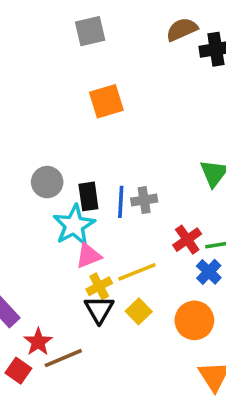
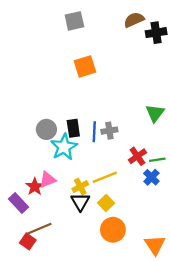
gray circle: (47, 182) -> (46, 129), moved
pink triangle: (88, 256) -> (48, 180), moved
orange circle: (194, 320) -> (113, 230), moved
red star: (38, 342) -> (35, 187), moved
brown line: (63, 358) -> (39, 229), moved

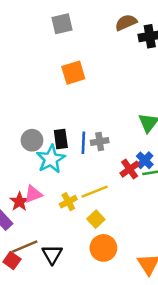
blue cross: (151, 177) -> (145, 160), moved
black triangle: (80, 202) -> (52, 254), moved

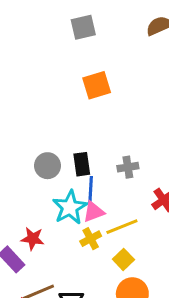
blue line: (83, 143) -> (91, 189), moved
cyan star: (51, 159) -> (70, 207), moved
pink triangle: (33, 194) -> (94, 212), moved
red star: (19, 202) -> (33, 239), turned -30

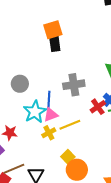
black rectangle: (82, 164) -> (55, 44), moved
gray cross: (128, 167) -> (74, 85), size x1.5
yellow square: (123, 259) -> (68, 157), moved

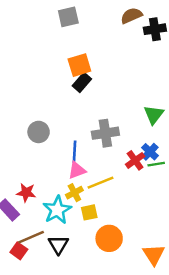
black rectangle: (55, 44) -> (82, 82), turned 49
cyan star: (35, 112) -> (57, 210), moved
yellow square: (68, 157) -> (89, 212), moved, turned 32

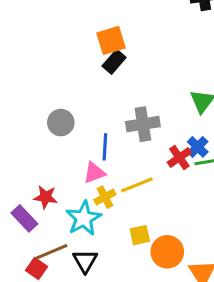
pink triangle: (77, 170) -> (94, 173), moved
yellow square: (89, 212) -> (140, 235), moved
orange circle: (109, 238) -> (167, 252), moved

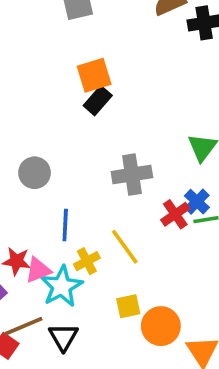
blue line: (105, 147) -> (65, 225), moved
pink triangle: (94, 173) -> (38, 270), moved
yellow line: (137, 185) -> (125, 247), turned 76

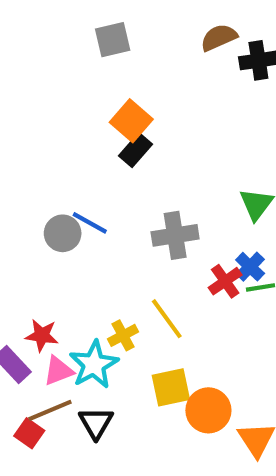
orange square: (94, 75) -> (131, 121), turned -32
blue line: (65, 225) -> (90, 223), moved, turned -64
pink triangle: (38, 270) -> (58, 371), moved
yellow square: (128, 306) -> (171, 387), size x1.4

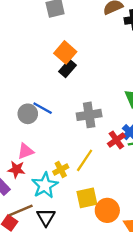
yellow line: (167, 319) -> (85, 160), turned 70
pink triangle: (58, 371) -> (25, 151), moved

